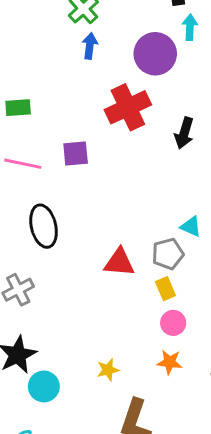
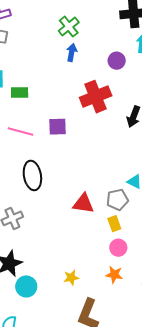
purple circle: (155, 54) -> (117, 61), size x0.6

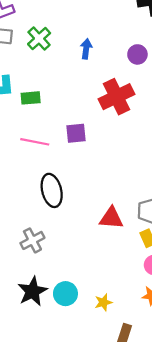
green cross: (69, 27) -> (39, 39), moved
cyan circle: (26, 286) -> (65, 294), moved

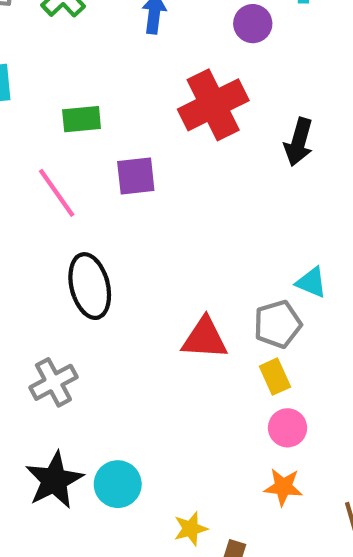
green rectangle: (31, 98) -> (82, 119), moved
pink line: (35, 142) -> (57, 193), turned 44
yellow star: (103, 302) -> (191, 529), moved

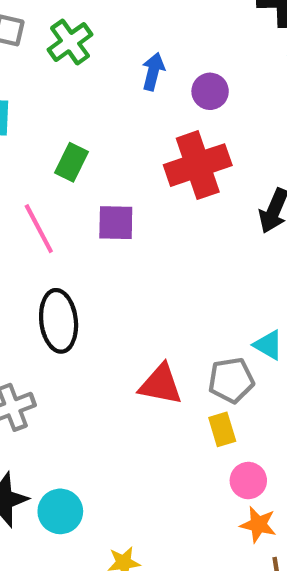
purple circle: (253, 24) -> (210, 91), moved
green rectangle: (82, 119) -> (72, 162), turned -66
pink circle: (288, 428) -> (248, 481), moved
orange star: (283, 487) -> (258, 525), moved

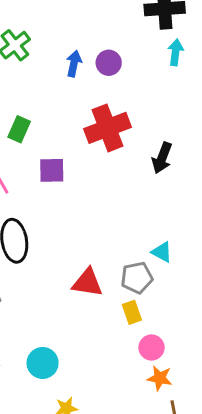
purple circle: (210, 91) -> (109, 63), moved
cyan circle: (60, 511) -> (43, 363), moved

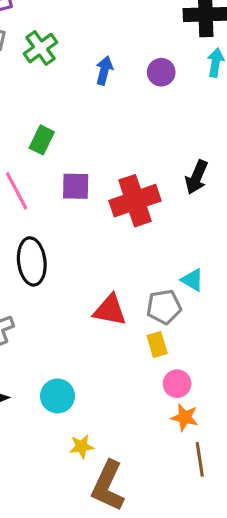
purple circle: (109, 63) -> (161, 72), moved
red cross: (108, 128) -> (135, 201), moved

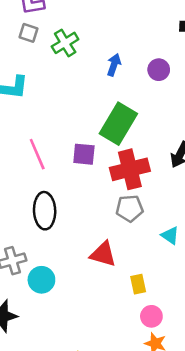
green rectangle: (42, 140) -> (118, 124), moved, size x1.8
gray pentagon: (164, 307) -> (130, 208), moved
cyan circle: (58, 396) -> (41, 280), moved

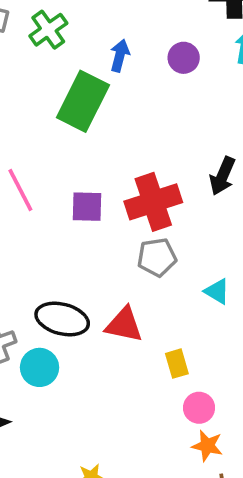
green rectangle: (118, 124) -> (83, 101), moved
purple square: (84, 154) -> (87, 207), moved
black ellipse: (45, 211) -> (62, 319), moved, turned -69

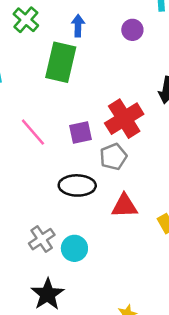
purple circle: (184, 58) -> (132, 30), moved
gray pentagon: (157, 257) -> (113, 157), moved
black ellipse: (62, 319) -> (77, 185), moved

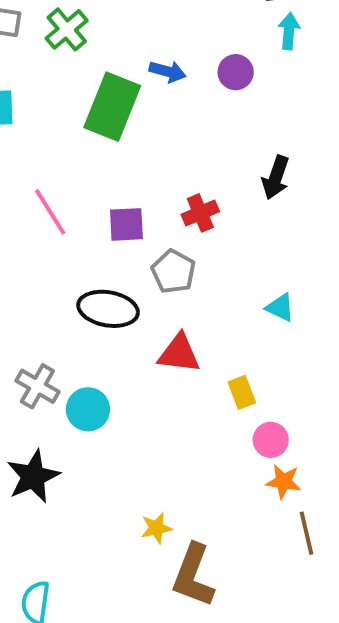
blue arrow: (78, 26) -> (168, 71), moved, turned 95
red cross: (124, 119) -> (200, 213), size x0.6
gray pentagon: (113, 157) -> (173, 272), turned -30
gray cross: (42, 239) -> (37, 386), turned -35

